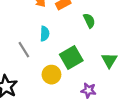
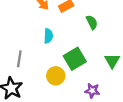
gray line: (24, 50) -> (19, 59), moved, turned 42

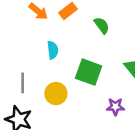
green square: (75, 59) -> (89, 72), turned -30
yellow circle: (56, 76) -> (56, 94), moved

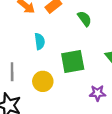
green square: (89, 72) -> (73, 61), turned -30

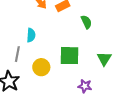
cyan semicircle: (40, 41) -> (31, 35), moved

